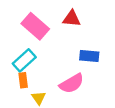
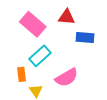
blue rectangle: (89, 56) -> (85, 38), moved
cyan rectangle: (24, 60) -> (40, 56), moved

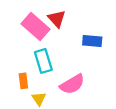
red triangle: (67, 17) -> (57, 19), moved, turned 42
cyan rectangle: (40, 56) -> (43, 61), turned -65

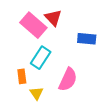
cyan rectangle: (43, 61) -> (41, 58), turned 50
pink semicircle: (72, 84) -> (68, 80), turned -35

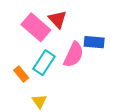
orange rectangle: (22, 76) -> (21, 74), moved, turned -32
pink semicircle: (68, 80) -> (74, 55), moved

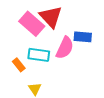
red triangle: (58, 19) -> (51, 17), size x1.4
cyan rectangle: (44, 63) -> (39, 55), turned 65

